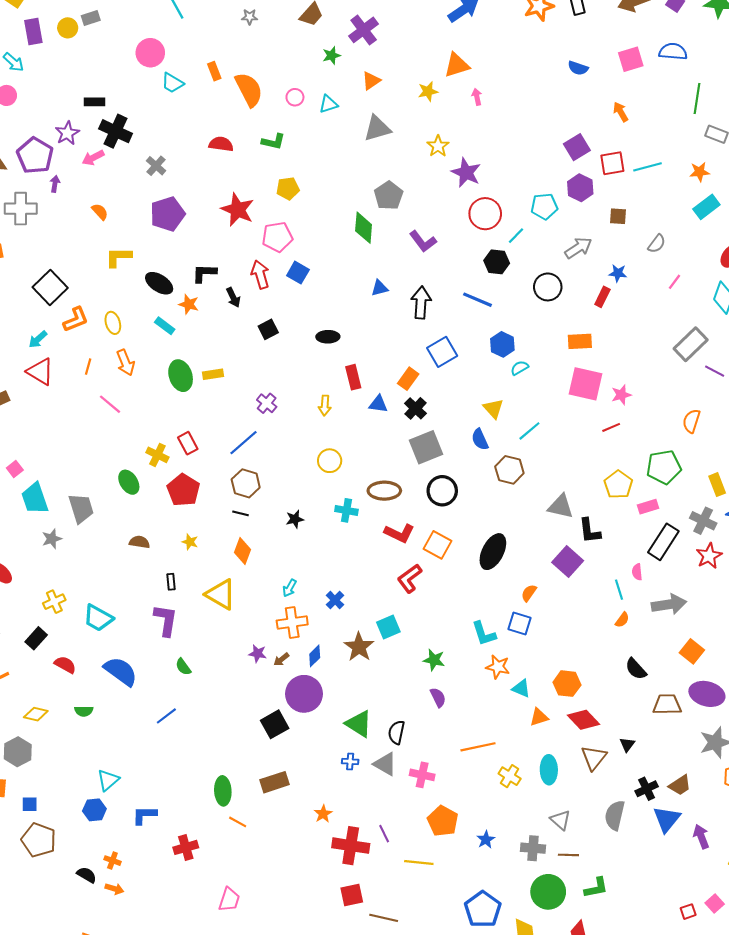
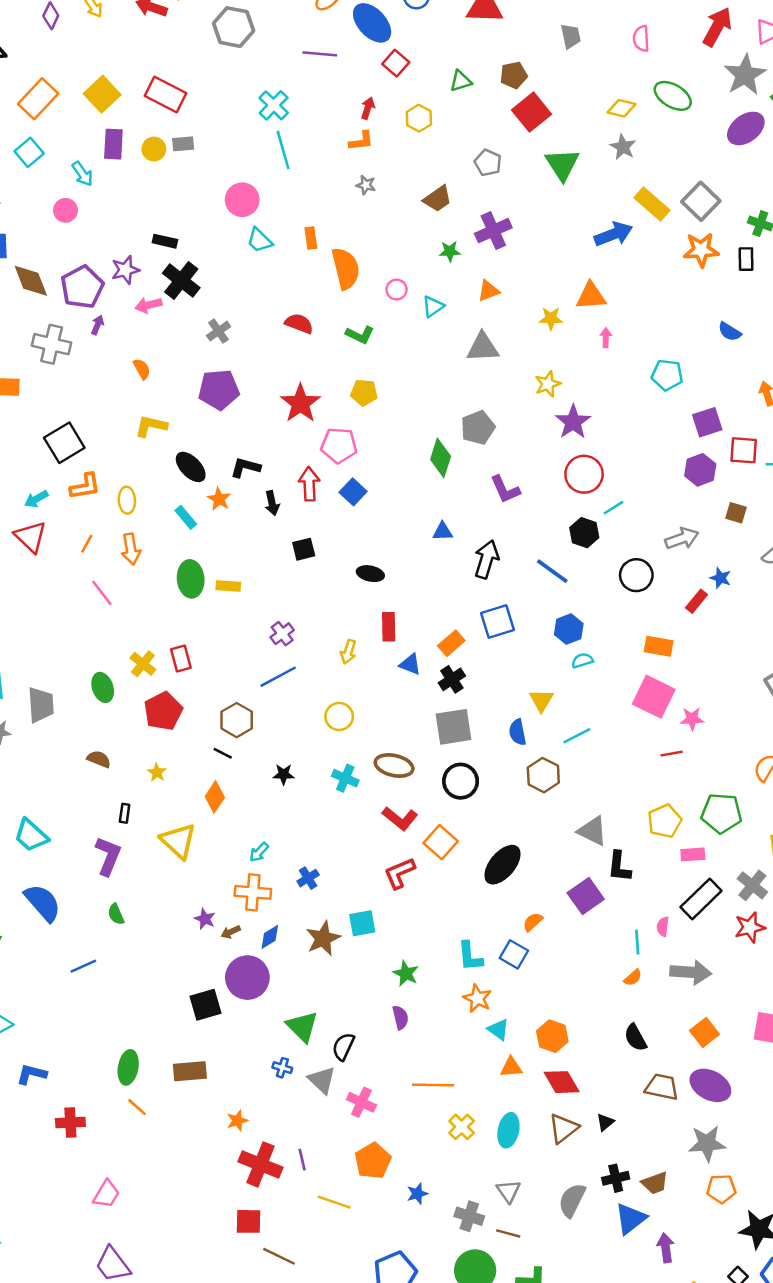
cyan triangle: (328, 104) -> (433, 306), turned -30
cyan pentagon: (544, 206) -> (667, 375), moved
blue line: (243, 443) -> (278, 677), moved

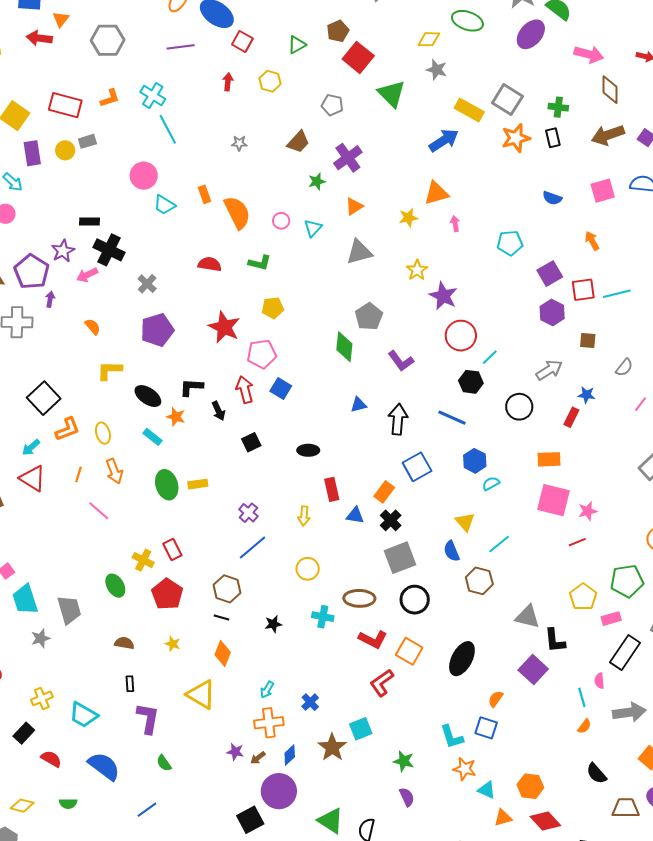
orange L-shape: (361, 141) -> (110, 98), moved
black rectangle: (125, 813) -> (130, 684), moved

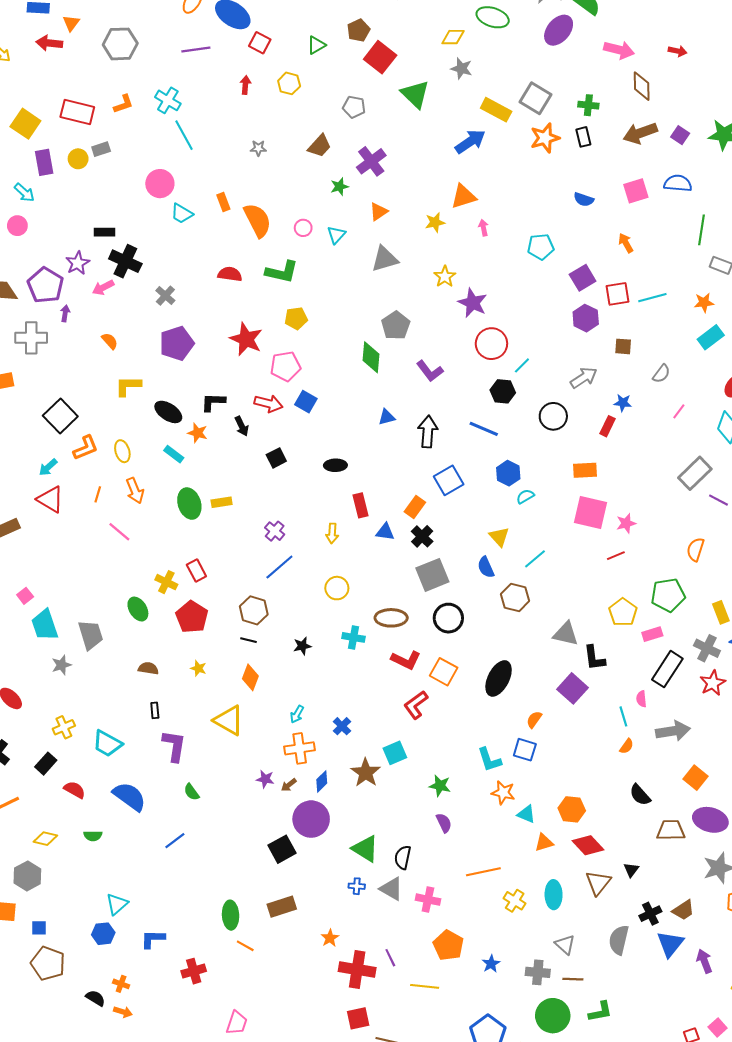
green L-shape: (260, 263) -> (282, 272), size x1.4
red arrow: (245, 390) -> (268, 404), turned 120

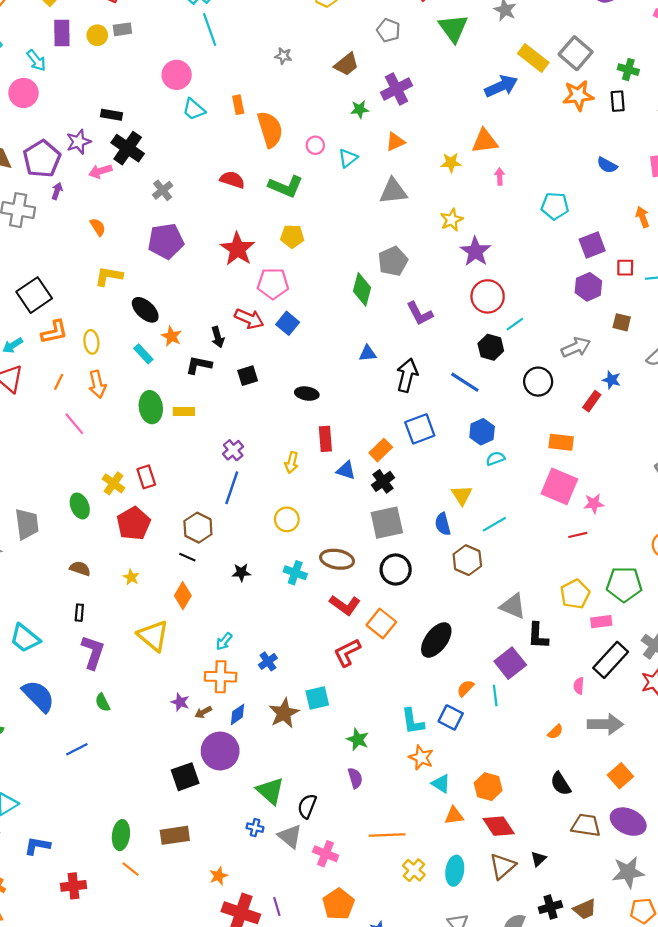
pink circle: (17, 226) -> (23, 93), size x1.4
red square: (618, 294) -> (625, 268), size x0.7
black L-shape: (213, 402) -> (199, 365), moved
blue line: (279, 567) -> (232, 488), turned -40
cyan line: (623, 716) -> (495, 696), moved

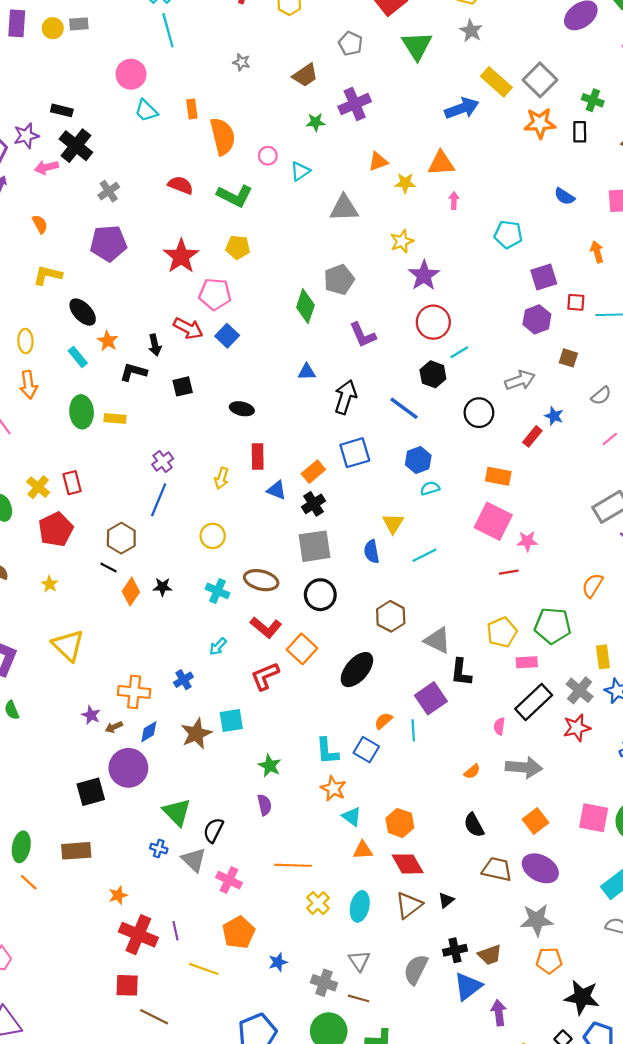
orange triangle: (395, 142) -> (378, 162), moved
brown hexagon: (467, 560) -> (391, 616), moved
orange diamond: (183, 596) -> (131, 592), moved
cyan arrow: (224, 641) -> (218, 647), moved

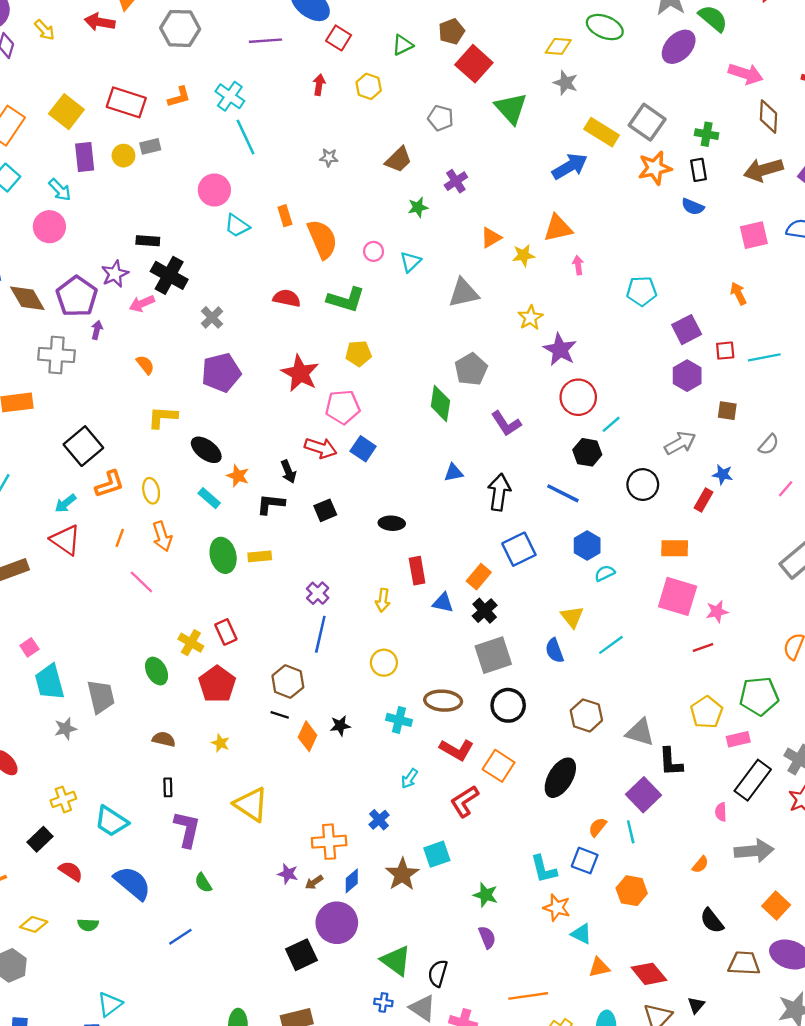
purple cross: (355, 104) -> (456, 181), size x0.7
blue semicircle: (564, 196) -> (693, 207), moved
orange hexagon: (400, 823) -> (632, 891), moved

